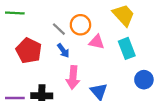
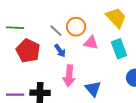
green line: (15, 13) -> (15, 28), moved

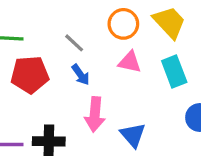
orange circle: (76, 27) -> (123, 24), moved
red pentagon: (28, 51) -> (30, 75), turned -30

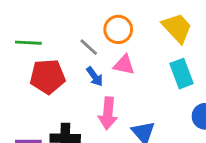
orange circle: (123, 24) -> (118, 29), moved
pink triangle: (130, 62) -> (124, 65), moved

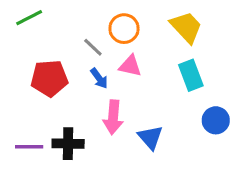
green line: (28, 43) -> (29, 18), moved, turned -30

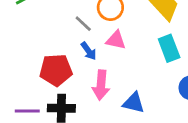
red pentagon: (49, 78) -> (56, 70), moved
blue triangle: (150, 137) -> (134, 103), turned -35

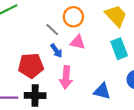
blue triangle: (134, 103) -> (102, 91), moved

